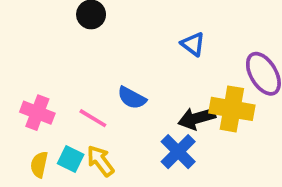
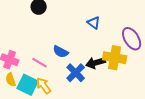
blue cross: (178, 152) -> (76, 73), moved
cyan square: (71, 159) -> (28, 85), size x1.5
yellow semicircle: (39, 165) -> (11, 80), moved, turned -32

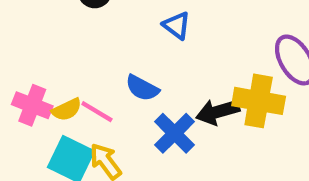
blue triangle: (94, 23) -> (177, 25), moved
yellow semicircle: (11, 80) -> (67, 110), moved, turned -96

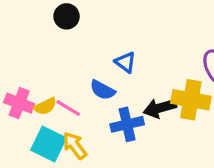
blue triangle: (177, 25) -> (125, 62), moved
blue cross: (175, 133) -> (127, 124), turned 32

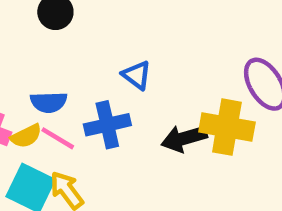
blue semicircle: (103, 90) -> (49, 102), moved, turned -30
blue cross: (127, 124) -> (107, 125), moved

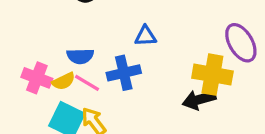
blue triangle: (137, 75) -> (146, 36), turned -40
black arrow: (184, 138) -> (199, 100), moved

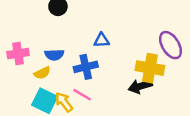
pink cross: (37, 78) -> (18, 54), moved, turned -30
pink line: (87, 83) -> (82, 95), moved

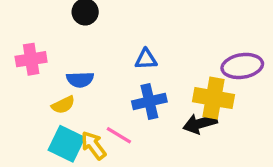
purple ellipse: (170, 45) -> (242, 66), turned -68
pink cross: (18, 54) -> (31, 59), moved
blue cross: (86, 67) -> (149, 101), moved

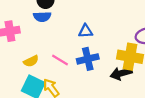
blue semicircle: (80, 79) -> (42, 17), moved
pink line: (119, 135) -> (60, 60), moved

